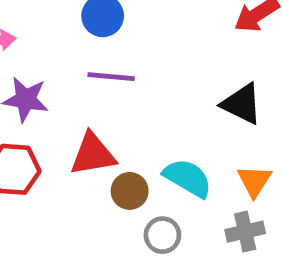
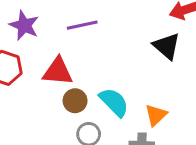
purple line: (111, 77) -> (82, 25), turned -32
black triangle: (242, 104) -> (167, 46), moved

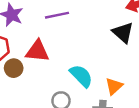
brown circle: (75, 101) -> (14, 68), moved

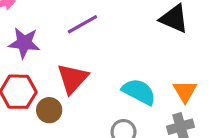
red triangle: (37, 51) -> (72, 79), turned -35

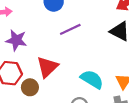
purple line: (82, 24) -> (70, 29), moved

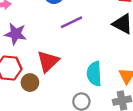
cyan semicircle: (92, 79) -> (94, 74), turned -125

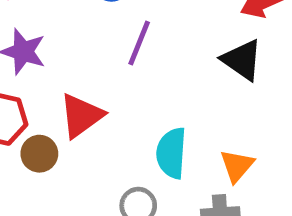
purple line: (71, 22) -> (139, 43), turned -50

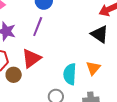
purple line: (139, 43) -> (38, 27), moved
orange triangle: (237, 166) -> (93, 68), moved

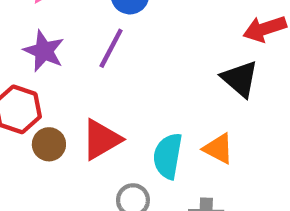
red triangle: (31, 58) -> (101, 139), moved
orange triangle: (93, 68) -> (218, 149), turned -49

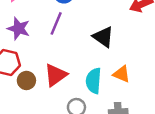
black triangle: (240, 79) -> (103, 37), moved

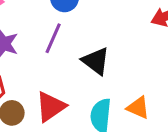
black triangle: (103, 37) -> (96, 61), moved

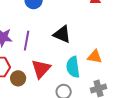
purple line: (53, 38) -> (27, 41), moved

